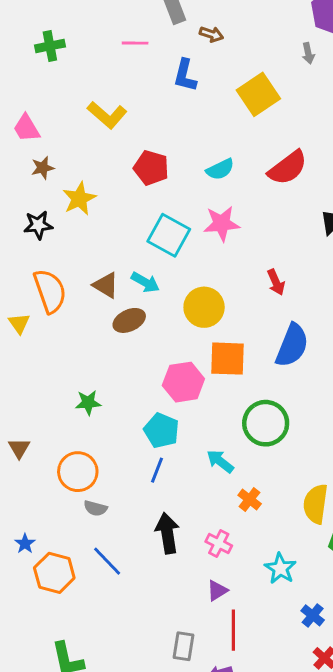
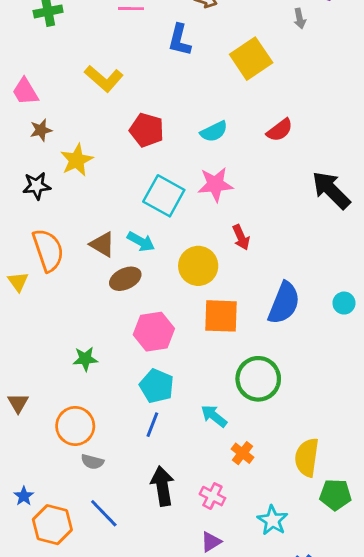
red semicircle: (288, 168) -> (280, 130), size x0.7
red arrow: (276, 282) -> (241, 237), moved
pink hexagon: (183, 382) -> (154, 332), moved

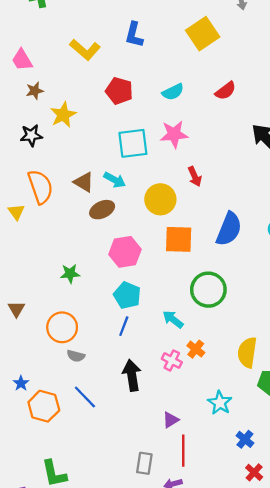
blue L-shape: (180, 40) -> (134, 35), moved
cyan square: (164, 196) -> (133, 143), turned -36
pink cross: (212, 496) -> (172, 360), moved

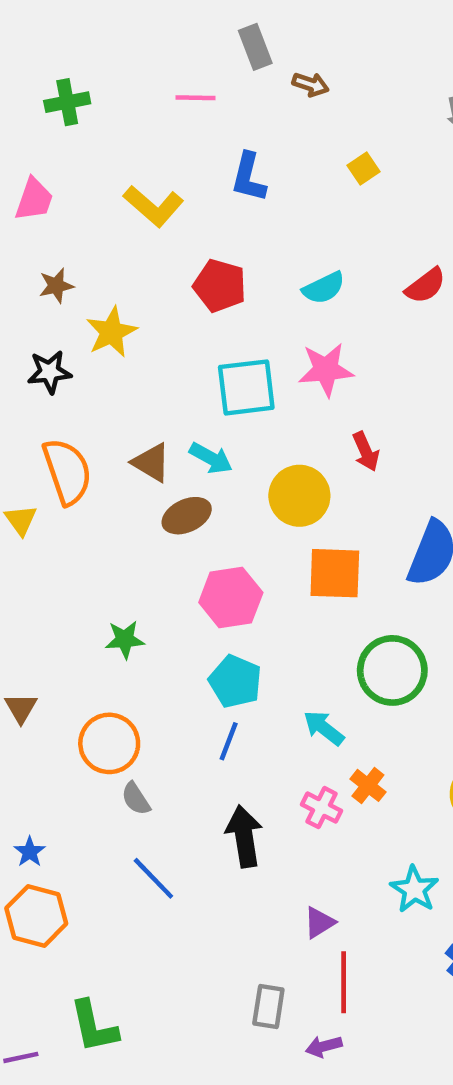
yellow square: (203, 34) -> (364, 168), moved, size x0.5
pink trapezoid: (22, 60) -> (34, 199), moved, turned -130
gray semicircle: (76, 356) -> (136, 799), turned 42
orange hexagon: (44, 406) -> (36, 916), moved

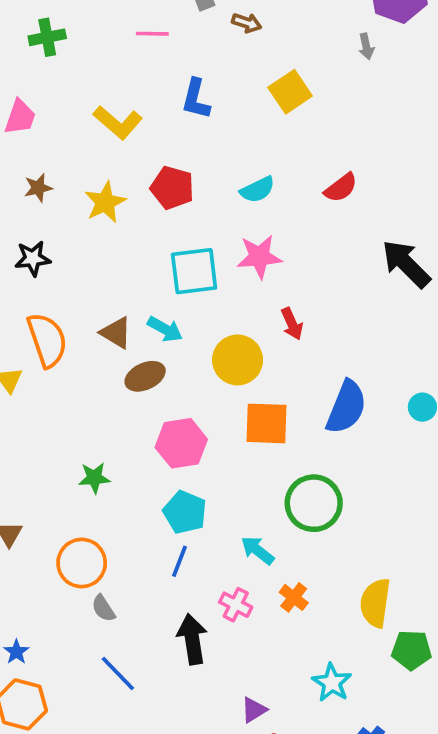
yellow square: (364, 168) -> (290, 92), size x1.6
yellow star: (111, 332) -> (105, 202), moved
pink cross: (322, 808) -> (236, 605), moved

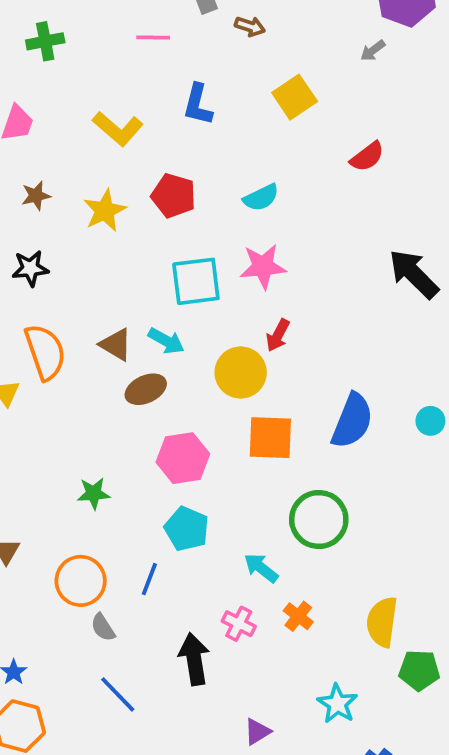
gray arrow: (366, 46) -> (373, 51), turned 65
red semicircle: (341, 188) -> (367, 157), moved
red arrow: (292, 324) -> (278, 335), moved, turned 52
blue line: (180, 561) -> (149, 579), moved

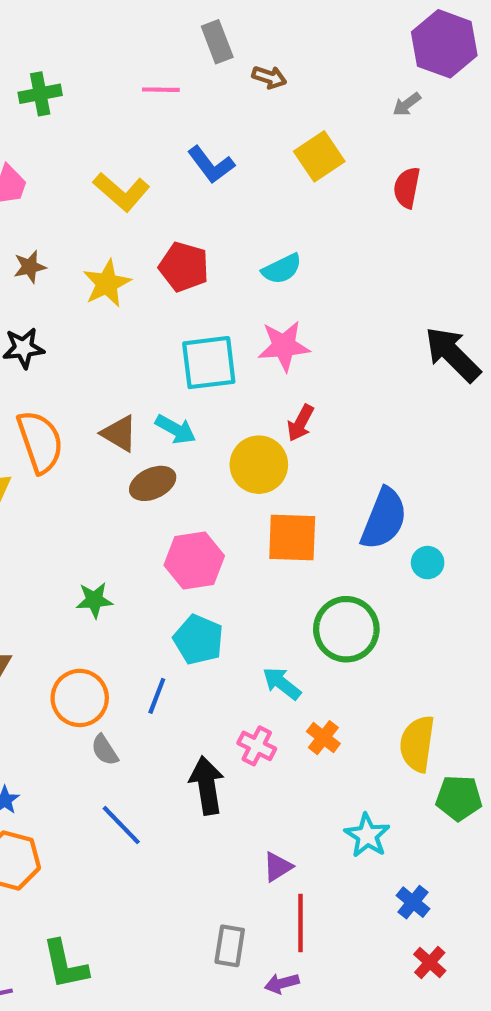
blue L-shape: (198, 105) -> (211, 165), turned -51
red semicircle: (367, 157) -> (407, 188), moved, turned 138
cyan circle: (430, 421) -> (428, 563), moved

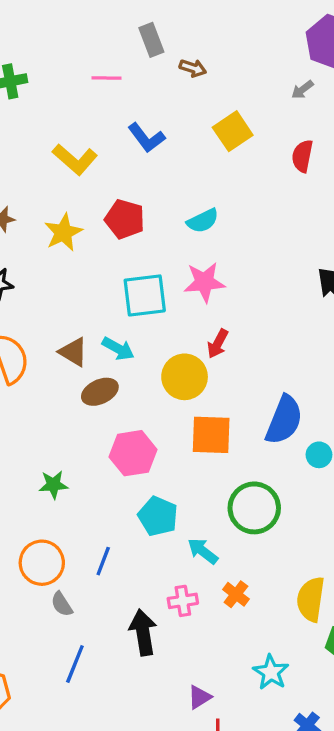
cyan pentagon: (198, 640) -> (158, 516), moved
pink cross: (257, 746) -> (183, 601), turned -36
blue line: (121, 825) -> (75, 664), turned 66

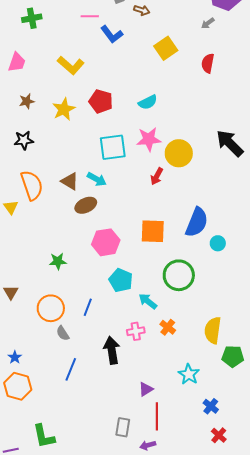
blue L-shape: (146, 138) -> (112, 34), moved
yellow circle: (185, 377) -> (179, 153), moved

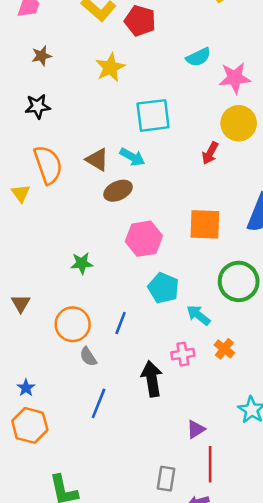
red pentagon: (101, 101) -> (140, 21), moved
yellow star: (64, 109) -> (110, 67), moved
pink star: (149, 139) -> (235, 78), moved

